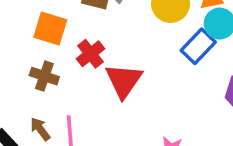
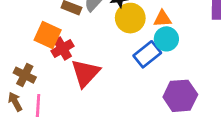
orange square: (50, 29) -> (48, 35), moved
brown cross: (44, 76) -> (25, 75), moved

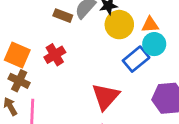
orange square: (48, 35) -> (17, 55), moved
red triangle: (85, 73) -> (106, 97), moved

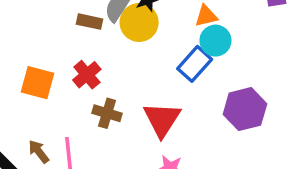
yellow circle: (119, 25) -> (139, 22), moved
brown cross: (19, 81) -> (107, 113), moved

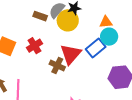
brown cross: (107, 113) -> (57, 66), moved
red triangle: (162, 119) -> (71, 54), moved

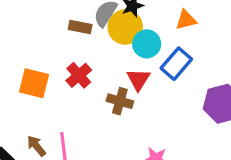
cyan circle: (109, 37) -> (147, 44), moved
red triangle: (71, 54) -> (138, 80), size x0.7

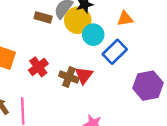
red cross: (79, 75) -> (38, 67), moved
red triangle: (138, 80) -> (84, 75), moved

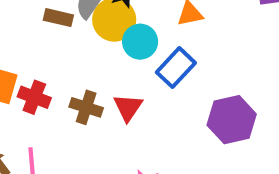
red cross: (38, 67) -> (34, 97), moved, turned -30
brown cross: (69, 77) -> (86, 107), moved

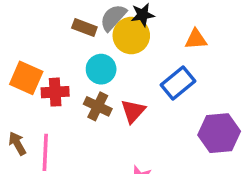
cyan circle: (140, 42) -> (101, 69), moved
red cross: (34, 97) -> (55, 92), turned -32

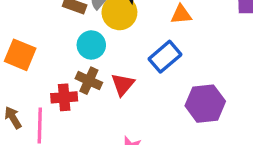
red cross: (55, 92) -> (64, 97), moved

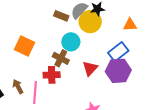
brown cross: (89, 81) -> (61, 58), moved
purple hexagon: (205, 104) -> (118, 71), moved

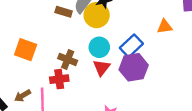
orange triangle: (130, 25) -> (165, 27), moved
cyan circle: (71, 42) -> (99, 47), moved
brown arrow: (18, 86) -> (23, 96), turned -88

